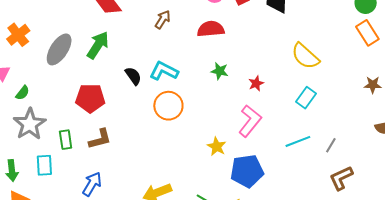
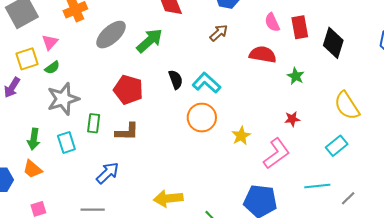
green star: (220, 71) -> (296, 76), moved
green semicircle: (23, 93) -> (52, 68), moved
yellow star: (217, 147) -> (241, 136), moved
cyan rectangle: (44, 165) -> (66, 143), turned -30

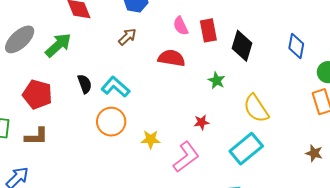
green star: (296, 76) -> (217, 81), moved
yellow star: (241, 136) -> (151, 139), turned 30
cyan rectangle: (337, 146) -> (246, 149), size x1.5

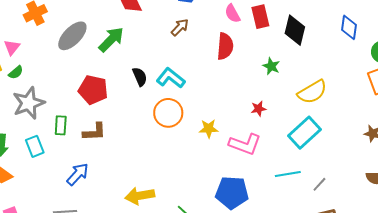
red semicircle: (172, 58) -> (225, 46), turned 88
yellow semicircle: (256, 108) -> (312, 92), turned -84
pink L-shape: (186, 157) -> (245, 144), turned 60

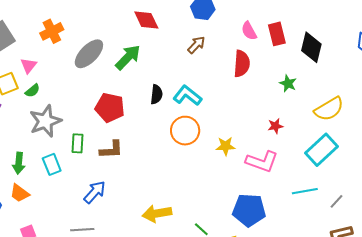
black semicircle: (140, 77) -> (156, 94), turned 30

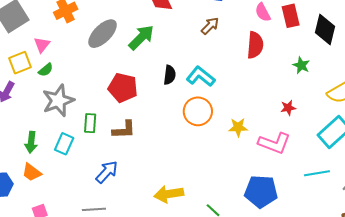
cyan rectangle: (52, 164) -> (64, 144), turned 45

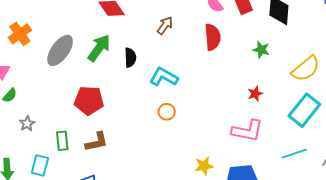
black semicircle: (170, 75) -> (130, 58), moved
gray star: (58, 101) -> (27, 124), size x0.5
orange circle: (198, 111) -> (167, 112), size x0.6
yellow star: (238, 127) -> (204, 166), moved

